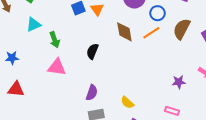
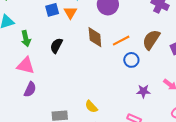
blue circle: (158, 13) -> (131, 60), moved
black semicircle: (92, 51) -> (56, 46), moved
purple semicircle: (92, 93) -> (30, 89), moved

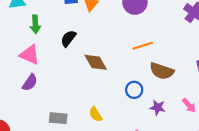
brown diamond: (95, 37) -> (96, 62), moved, turned -35
brown semicircle: (151, 40) -> (162, 71), moved, turned -115
blue circle: (131, 60) -> (134, 90), moved

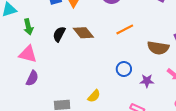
brown diamond: (96, 62) -> (83, 33), moved
brown semicircle: (162, 71) -> (158, 48), moved
yellow semicircle: (96, 114) -> (94, 96), turned -96

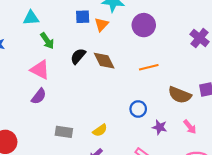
green arrow: (28, 27) -> (47, 41), turned -35

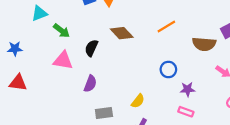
black semicircle: (78, 56) -> (91, 48), moved
purple semicircle: (39, 96) -> (90, 84), moved
purple star: (160, 127) -> (187, 89), moved

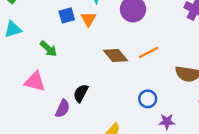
green arrow: (61, 31) -> (48, 49), moved
brown diamond: (122, 33) -> (115, 56), moved
black semicircle: (91, 48) -> (81, 93), moved

